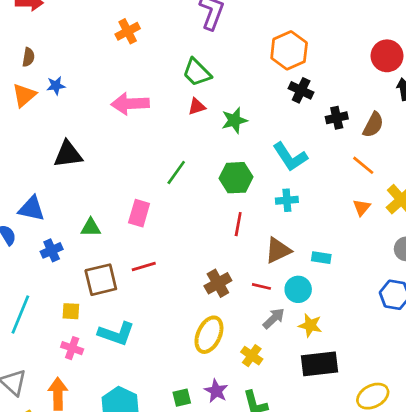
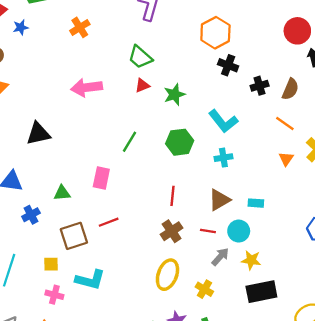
blue star: (56, 86) -> (21, 27), moved
red line: (238, 224) -> (173, 196), moved

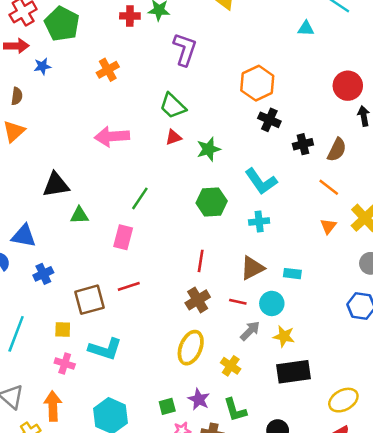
green line: (130, 142) -> (140, 198), moved
green triangle: (62, 193) -> (79, 215), moved

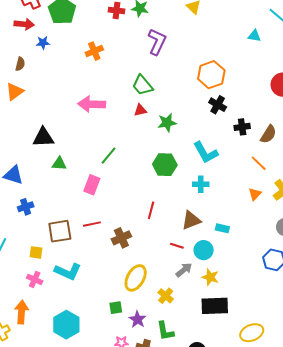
brown cross: (198, 300) -> (121, 238), moved
green square: (167, 406) -> (116, 308), moved

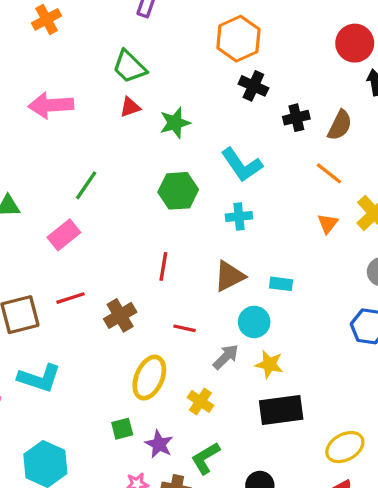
pink rectangle: (92, 185) -> (64, 235), turned 36
red line: (177, 246) -> (184, 328), moved
green L-shape: (165, 331) -> (206, 458), turned 75

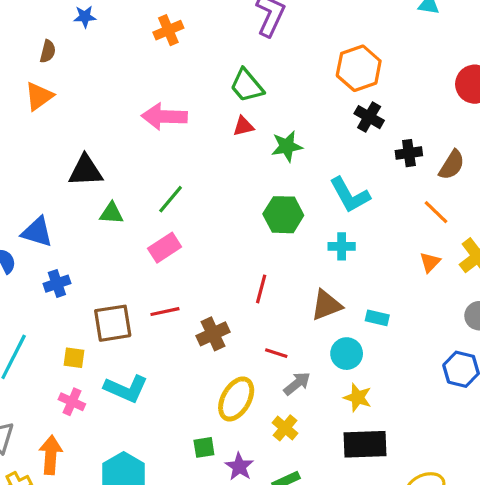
green line: (86, 185) -> (171, 199), moved
gray arrow: (226, 357) -> (297, 384), moved

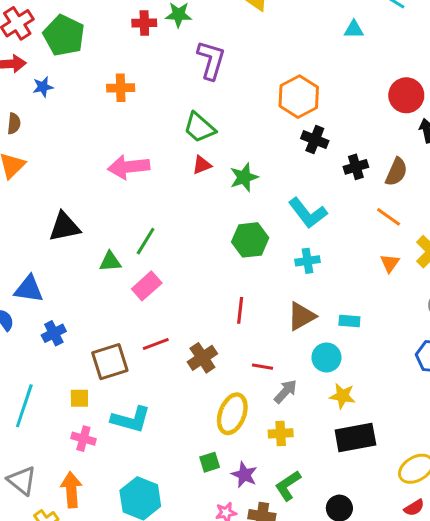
orange cross: (168, 30) -> (121, 88), turned 30
green triangle: (111, 213) -> (110, 262), moved
yellow cross: (285, 428) -> (281, 433), turned -35

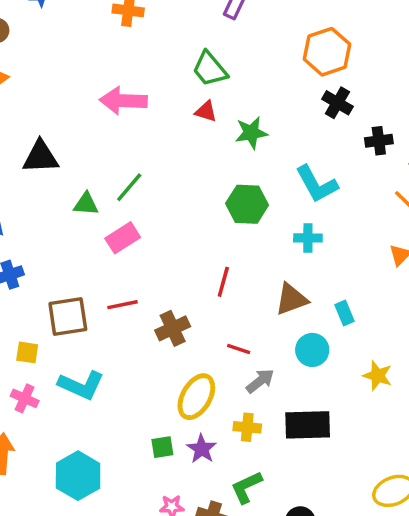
red triangle: (202, 165) -> (206, 111), turned 30
cyan rectangle: (349, 321) -> (344, 313), turned 54
yellow star: (342, 396) -> (378, 376), moved
black rectangle: (355, 437) -> (308, 425), moved
purple star: (244, 475) -> (202, 449), moved

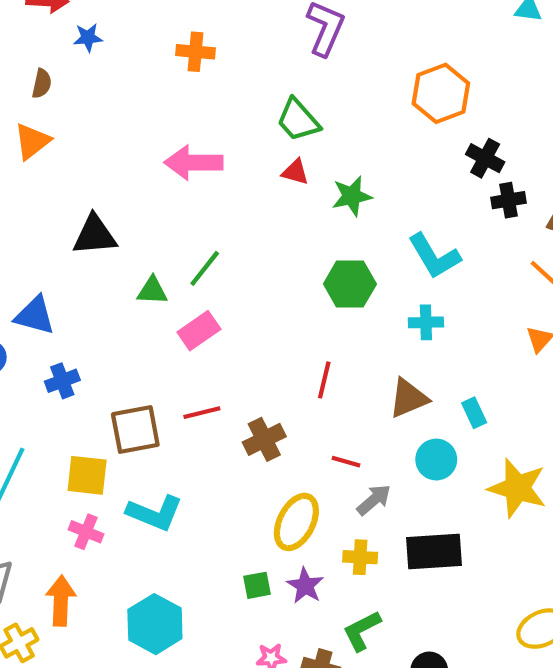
black cross: (337, 103) -> (485, 158), moved
yellow square: (27, 352) -> (87, 475), size x1.5
yellow star: (378, 376) -> (517, 488), size x1.6

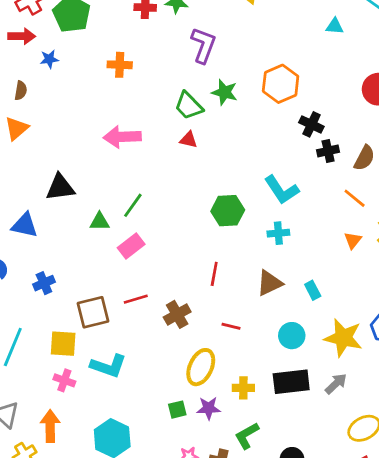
green star: (352, 196) -> (225, 92), moved, turned 30
blue triangle: (35, 315) -> (25, 225), moved
cyan circle: (436, 460) -> (292, 336), moved
gray arrow: (374, 500) -> (336, 384), moved
purple star: (305, 586) -> (209, 408), turned -30

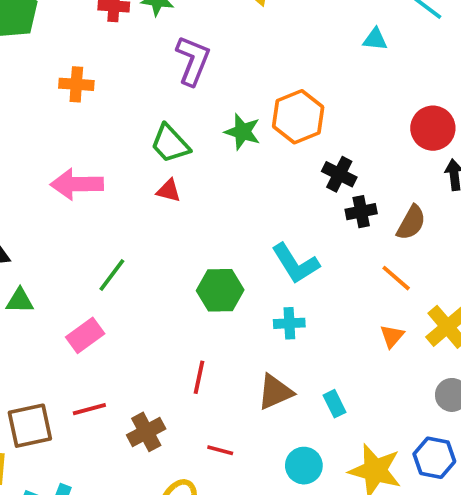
green star: (225, 92) -> (242, 132), moved
green line: (133, 205) -> (112, 275), moved
green triangle: (100, 222) -> (20, 301), moved

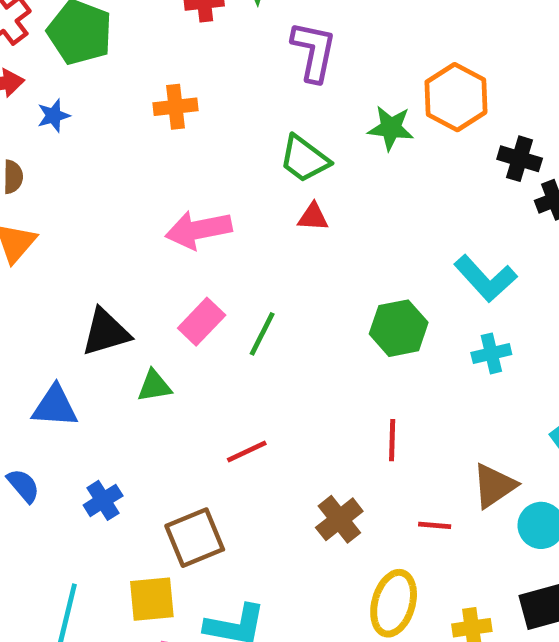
pink rectangle: (85, 335) -> (202, 322), moved
brown triangle: (275, 392) -> (494, 486), moved
red line: (89, 409) -> (247, 451), moved

